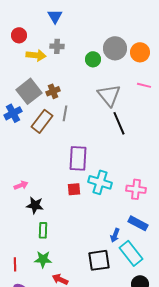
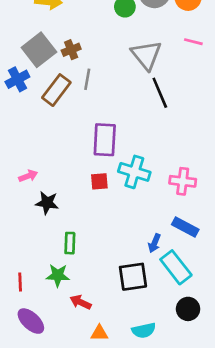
green rectangle: (43, 230) -> (70, 243), moved

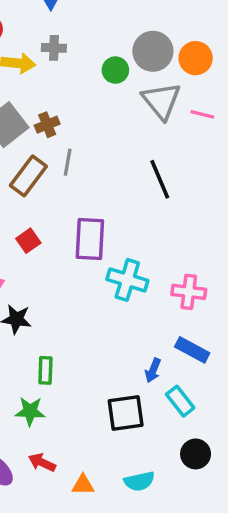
gray triangle: (146, 55) -> (161, 101), moved
red square: (99, 181) -> (28, 241), moved, turned -30
cyan rectangle: (176, 267) -> (180, 401), size x0.7
red arrow: (81, 302) -> (42, 463), moved

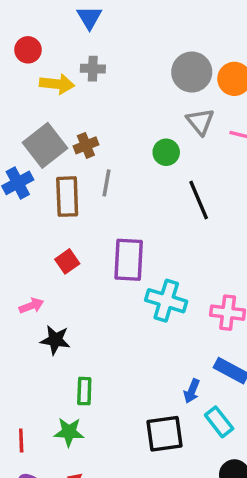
green circle: (115, 70) -> (166, 152), moved
gray triangle: (161, 101) -> (200, 122), size x0.7
brown rectangle: (28, 176) -> (67, 197), turned -39

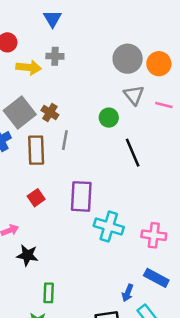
brown cross: (86, 145) -> (50, 113), turned -36

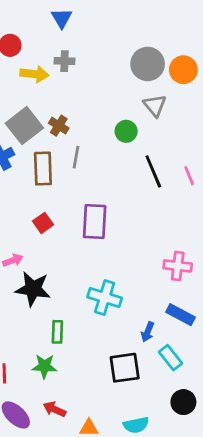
pink line: (164, 105) -> (189, 176), moved, turned 54
cyan cross: (109, 226) -> (105, 297), moved
black star: (27, 255) -> (33, 289), size x1.4

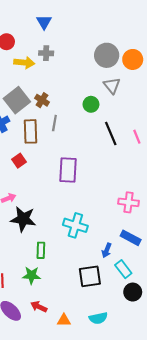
red square: (43, 223) -> (19, 161), moved
black circle: (183, 402) -> (133, 292), moved

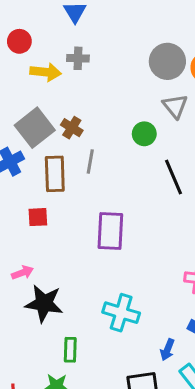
red square: (19, 161) -> (38, 217), turned 32

